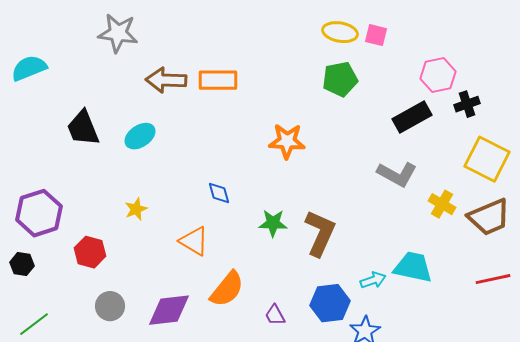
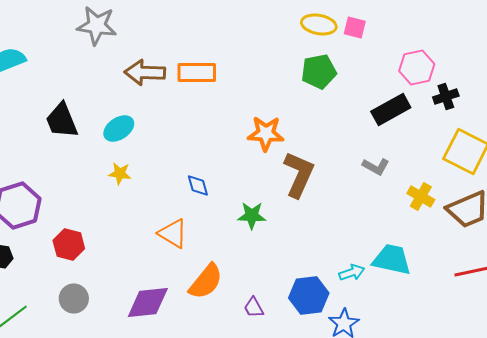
gray L-shape: (397, 174) -> (376, 166), size x0.7
yellow star: (136, 209) -> (120, 174), moved, turned 30
brown L-shape: (320, 233) -> (299, 174), moved
gray circle: (110, 306) -> (74, 298), moved

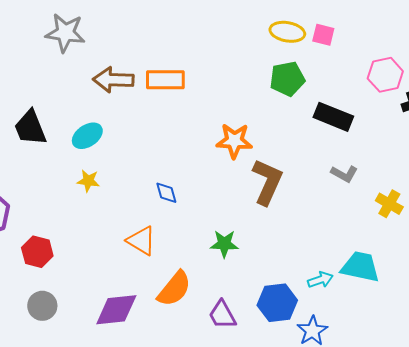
black rectangle: (391, 110) -> (333, 117), moved, turned 51
green star: (252, 216) -> (224, 244), moved
purple trapezoid: (254, 308) -> (222, 315), size x1.4

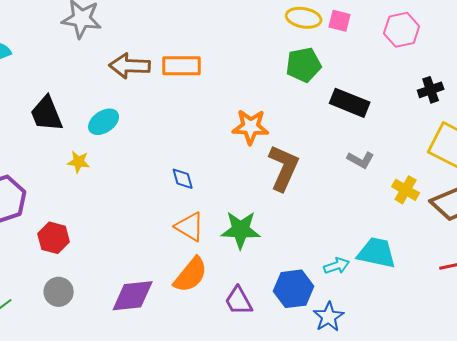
pink hexagon: (385, 75) -> (402, 30), moved
yellow star: (88, 181) -> (79, 162), moved
orange triangle: (141, 241) -> (190, 227), moved
green star: (224, 244) -> (241, 230), size x1.4

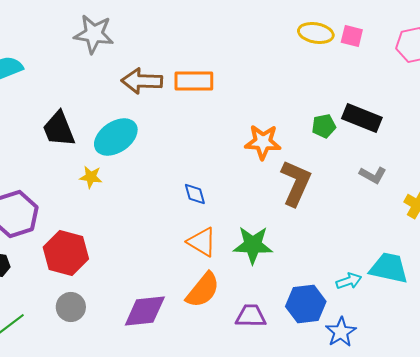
green pentagon: (304, 65) -> (324, 126), moved, size x0.7
cyan ellipse: (104, 122) -> (116, 137), size x1.4
red hexagon: (54, 238) -> (66, 253), size x1.4
purple trapezoid: (239, 301) -> (251, 316), turned 120

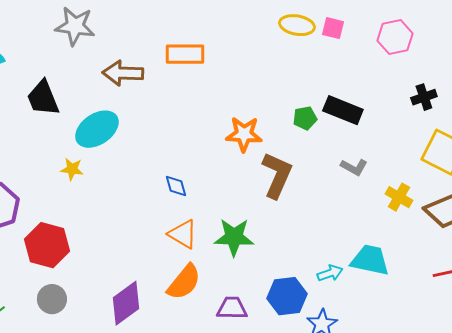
orange rectangle: (194, 81) -> (185, 54), moved
black trapezoid: (59, 129) -> (43, 98), moved
purple diamond: (145, 311) -> (126, 303), turned -30

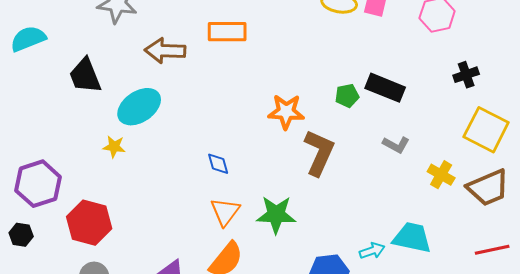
orange triangle: (183, 234) -> (225, 212), turned 36

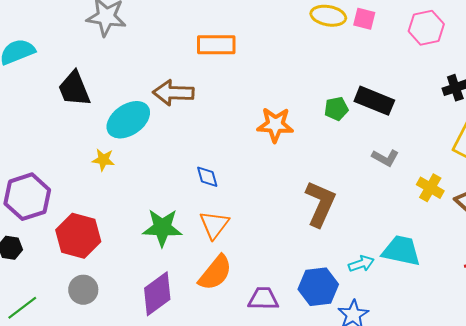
brown arrow: (165, 51) -> (173, 93), moved
brown L-shape: (319, 153) -> (320, 204), moved
green star: (276, 215) -> (162, 228), moved

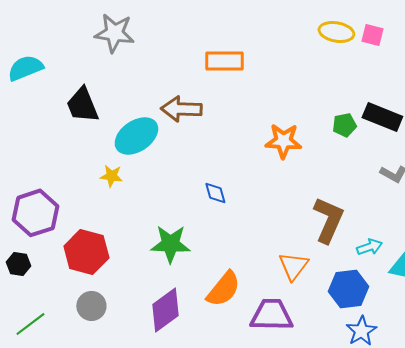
orange triangle: (214, 225) -> (293, 266), moved
cyan arrow: (361, 264) -> (369, 247), moved
blue hexagon: (318, 287) -> (348, 289), moved
purple trapezoid: (263, 299) -> (271, 315), size x1.4

